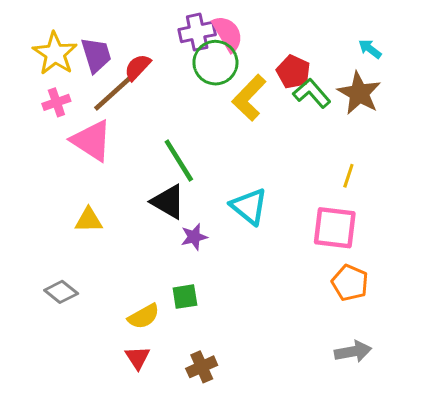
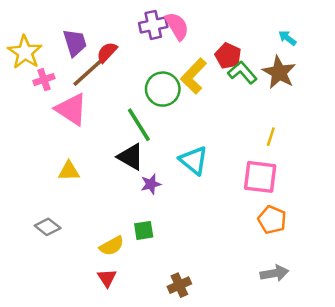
yellow star: (55, 53) -> (25, 52), moved
green circle: (215, 63) -> (163, 89), moved
brown cross: (202, 367) -> (179, 285), moved

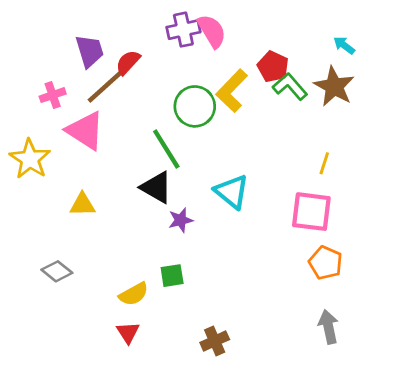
yellow star: (25, 52) -> (30, 159), moved
gray arrow: (274, 273) -> (328, 327), turned -92

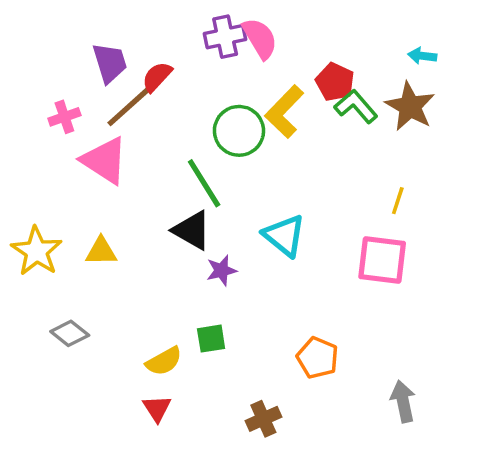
cyan arrow: (344, 45) -> (422, 56), turned -30
yellow star: (30, 159) -> (37, 251), moved
orange pentagon: (326, 263) -> (318, 358), moved

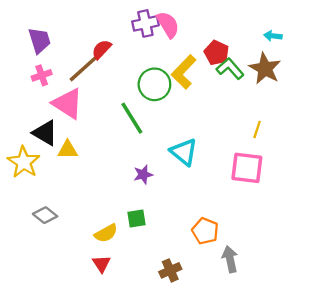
purple trapezoid: (110, 63) -> (39, 40), moved
black triangle: (192, 230) -> (45, 133), moved
yellow triangle: (101, 251) -> (68, 150), moved
gray arrow: (403, 401) -> (230, 259), moved

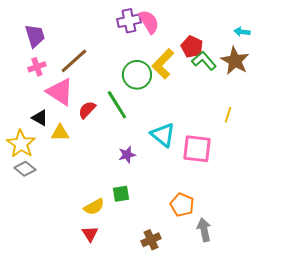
red semicircle: (101, 49) -> (87, 110), moved
black triangle: (45, 133) -> (40, 118), size x0.7
pink square: (247, 168) -> (197, 149), moved
gray diamond: (45, 215) -> (25, 169), moved

